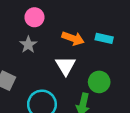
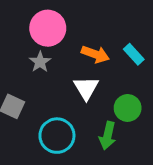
pink circle: (34, 17) -> (48, 28), size x1.5
cyan rectangle: (104, 38) -> (134, 54), turned 35

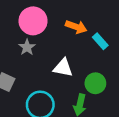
orange arrow: (95, 54) -> (76, 27), moved
white triangle: (86, 88) -> (63, 68), turned -48

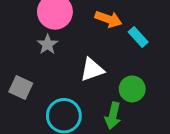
white triangle: (63, 68) -> (92, 70), turned -30

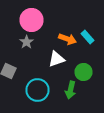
orange arrow: (108, 19) -> (68, 39), moved

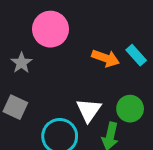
gray star: (26, 42) -> (21, 63), moved
white triangle: (56, 59) -> (89, 110), moved, turned -36

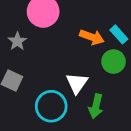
green circle: (130, 109) -> (113, 62), moved

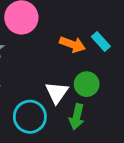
green circle: (113, 62) -> (87, 84), moved

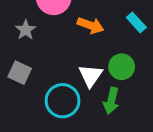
orange arrow: (72, 44) -> (91, 25), moved

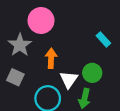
orange arrow: (91, 25) -> (51, 58), moved, turned -108
gray star: (26, 30) -> (20, 45), size x1.5

